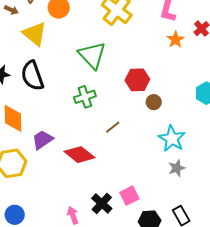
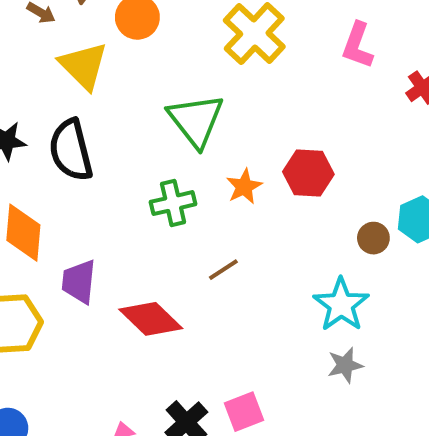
orange star: (176, 40) -> (244, 187), moved
red hexagon: (137, 80) -> (308, 173), moved
brown circle: (154, 102) -> (373, 238), moved
purple trapezoid: (42, 140) -> (79, 282), turned -55

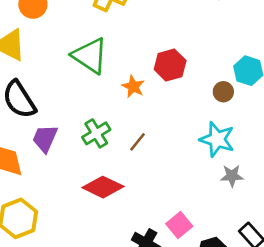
green cross: (173, 203) -> (96, 133), moved
purple trapezoid: (79, 282) -> (45, 138), moved, turned 36
gray star: (345, 365) -> (232, 176), turned 30

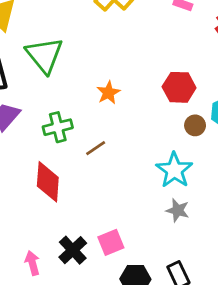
green triangle: (90, 56) -> (44, 55), moved
red hexagon: (170, 65) -> (179, 87), moved
red diamond: (103, 187) -> (48, 182), turned 51

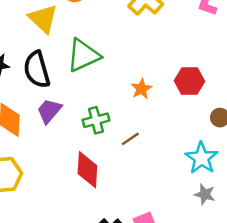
green triangle: (44, 55) -> (83, 55), turned 45
red hexagon: (179, 87) -> (189, 81), moved

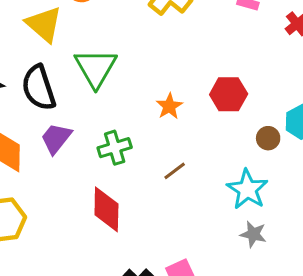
green triangle: (83, 55) -> (96, 68), turned -33
brown line: (130, 139) -> (175, 171), moved

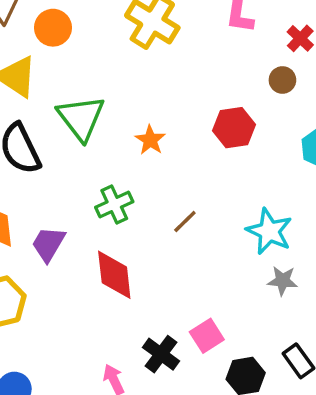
orange star: (169, 106) -> (150, 140), moved
purple trapezoid: (56, 138) -> (48, 244), moved
brown circle: (268, 138) -> (282, 80), moved

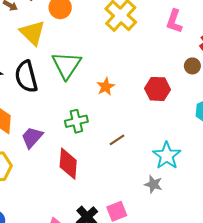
gray star: (283, 281) -> (153, 184), moved

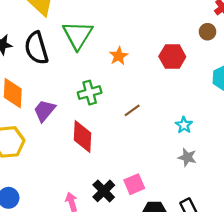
cyan star: (167, 156) -> (184, 125), size x0.6
gray star: (153, 184) -> (187, 157), moved

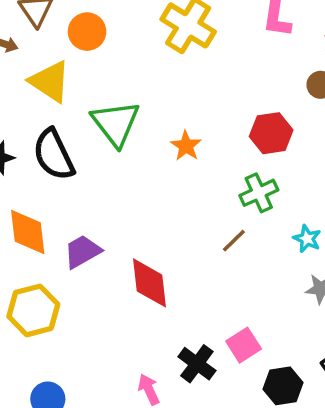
green cross: (90, 93) -> (259, 193), moved
brown line: (132, 110) -> (234, 241), moved
purple trapezoid: (44, 111) -> (82, 252), turned 30

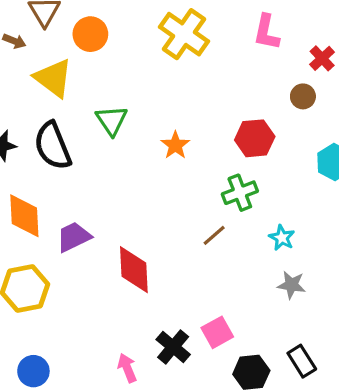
green triangle: (116, 123) -> (112, 120), size x0.7

